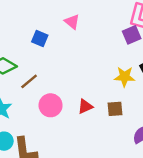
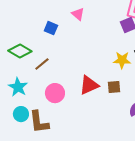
pink circle: (51, 105) -> (55, 93), moved
red triangle: (85, 106) -> (89, 85), size x1.5

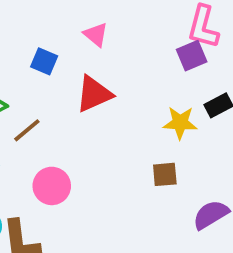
red triangle: (89, 85) -> (94, 94), moved

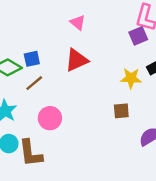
blue square: (44, 61) -> (32, 59), moved, turned -35

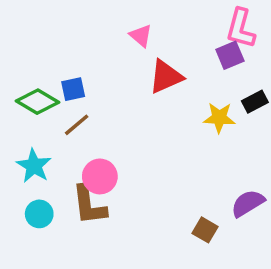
red triangle: (77, 60) -> (166, 77), moved
brown square: (121, 111) -> (205, 230), moved, turned 35
brown L-shape: (31, 153) -> (89, 205), moved

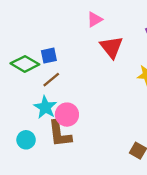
pink triangle: (141, 36) -> (95, 19), turned 49
red triangle: (166, 77) -> (111, 47), turned -45
cyan star: (34, 166) -> (45, 107), moved

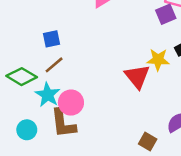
red triangle: (111, 47) -> (137, 77), moved
green diamond: (25, 64) -> (22, 77), moved

